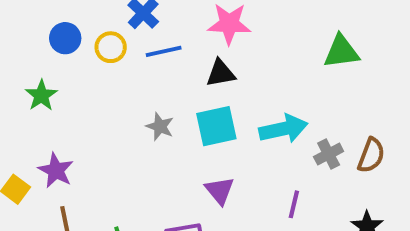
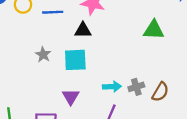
cyan arrow: (283, 129) -> (112, 87), moved, size x0.7

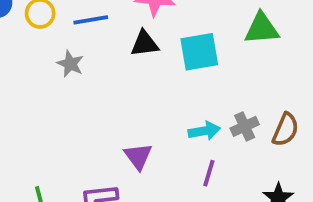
gray star: (43, 55) -> (70, 64), moved
cyan square: (75, 60) -> (199, 52), moved

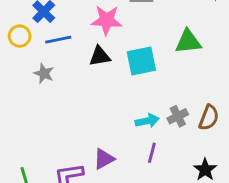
purple triangle: (138, 156) -> (104, 159), moved, turned 40

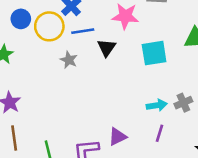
yellow circle: (20, 36) -> (49, 26), size x1.5
black triangle: (100, 56) -> (107, 48), moved, turned -48

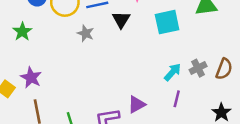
cyan arrow: (157, 105) -> (173, 72), turned -36

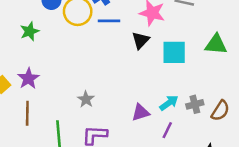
black triangle: (121, 20) -> (141, 40), moved
gray star: (86, 33) -> (86, 99), moved
purple triangle: (137, 104) -> (141, 112), moved

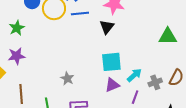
green triangle: (216, 44) -> (168, 36), moved
cyan square: (174, 52) -> (111, 62), moved
purple star: (28, 78) -> (16, 56), moved, turned 30
gray cross: (195, 104) -> (155, 82), moved

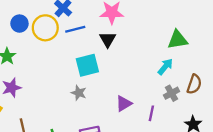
cyan square: (111, 62) -> (87, 65), moved
cyan arrow: (134, 75) -> (165, 67), moved
gray star: (67, 78) -> (79, 93), moved

